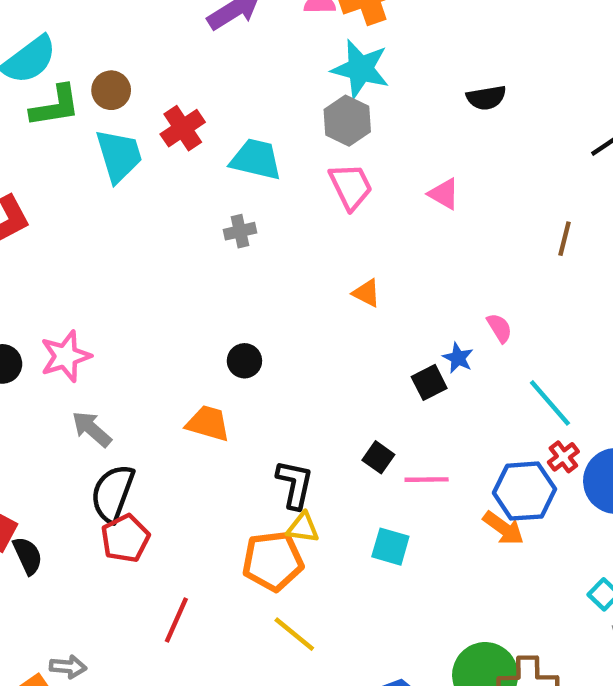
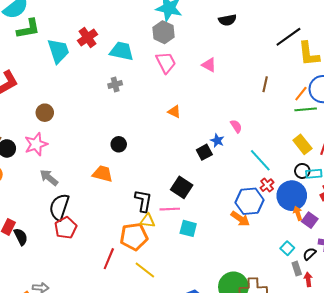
brown circle: (111, 90) -> (45, 113), moved
black square: (378, 457) -> (182, 187), size x1.5
pink line: (427, 480) -> (170, 209), moved
red line: (176, 620) -> (109, 259), moved

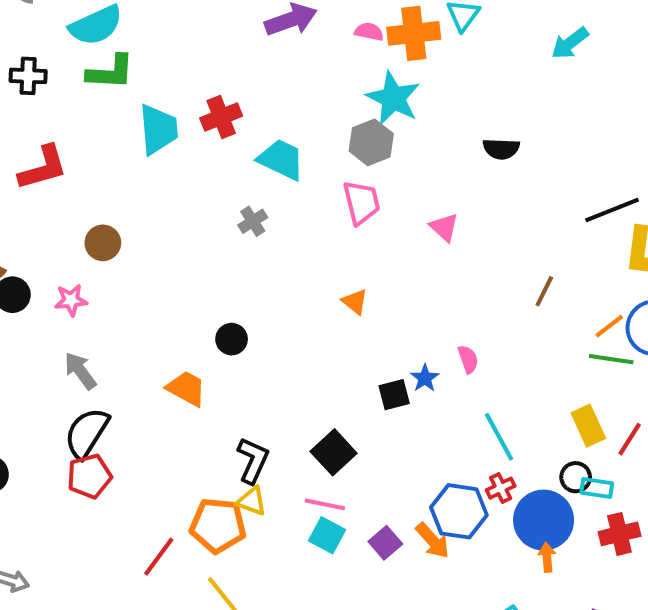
gray cross: (115, 84) -> (253, 221), turned -32
pink star: (36, 144) -> (71, 300), size x0.7
pink line: (170, 209) -> (325, 504), moved
purple square: (310, 220) -> (385, 543), moved

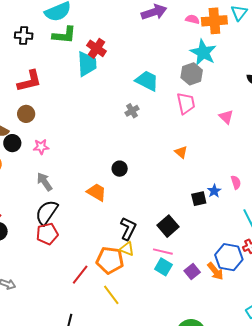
red cross: (221, 117) -> (97, 48), moved, turned -36
brown circle: (103, 243) -> (26, 114), moved

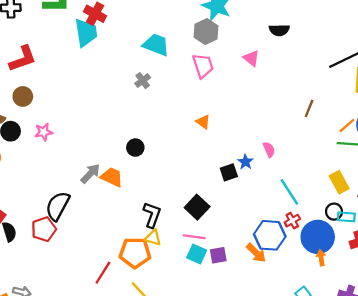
pink triangle: (226, 117) -> (251, 58), moved
gray arrow: (45, 182) -> (90, 174), moved, turned 84
red pentagon: (47, 234) -> (44, 229), moved
purple square: (192, 271) -> (218, 255), moved, turned 35

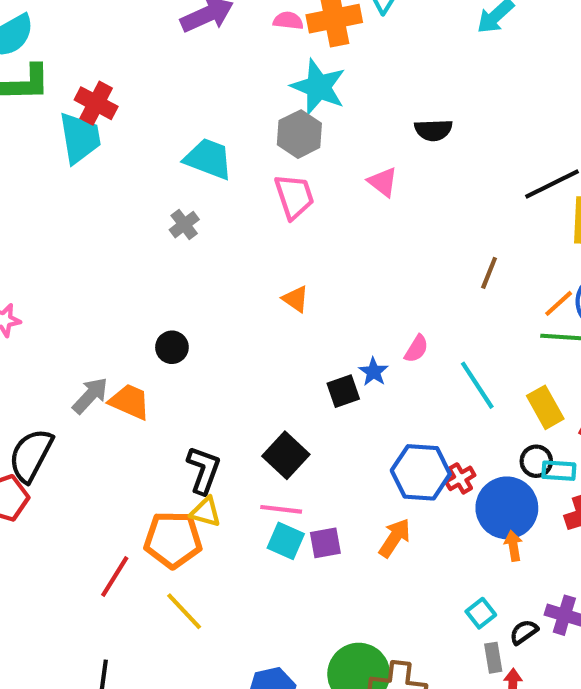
pink semicircle: (269, 150) -> (416, 349), turned 56
cyan line: (289, 192) -> (477, 385), moved
blue hexagon: (270, 235) -> (421, 472), moved
orange arrow: (256, 253) -> (395, 538), turned -100

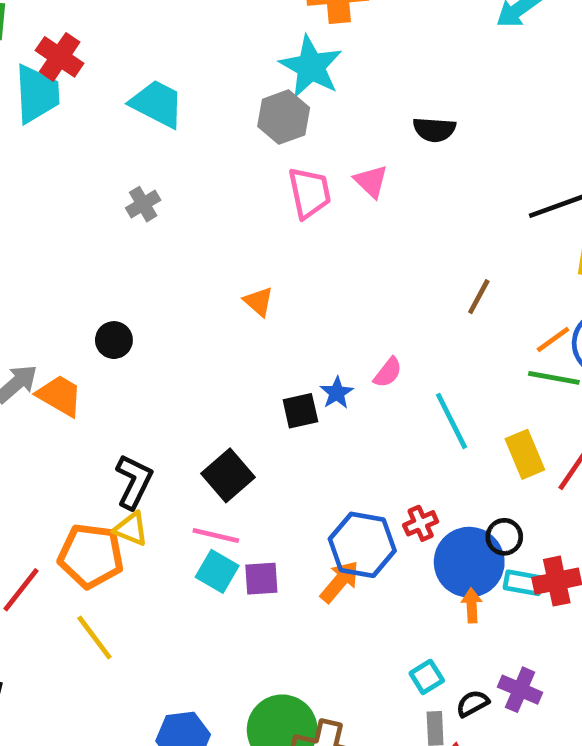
cyan trapezoid: (208, 159) -> (157, 104), moved
pink trapezoid: (294, 196) -> (310, 193), moved
black circle: (536, 461) -> (504, 537), moved
cyan rectangle: (559, 471) -> (523, 583), moved
blue hexagon: (421, 472) -> (362, 545), moved

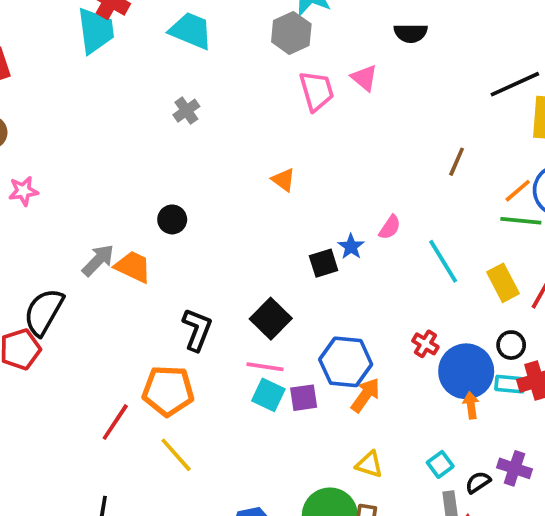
red cross: (421, 523) -> (425, 344), turned -30
yellow triangle: (131, 529) -> (369, 464), moved
black circle: (504, 537) -> (511, 345), moved
blue hexagon: (362, 545) -> (346, 362), moved

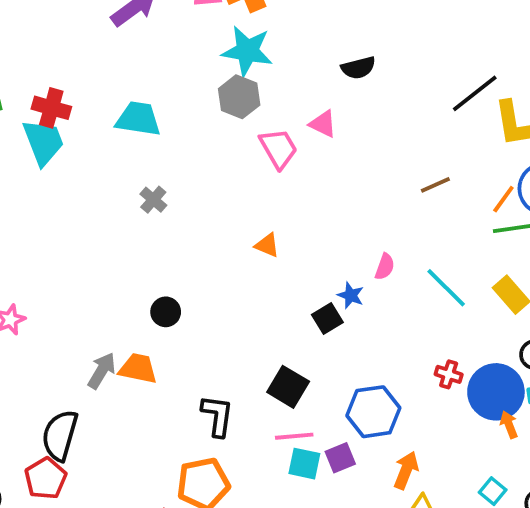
brown line: (457, 162) -> (435, 185), turned 56
orange arrow: (365, 395) -> (406, 470), moved

